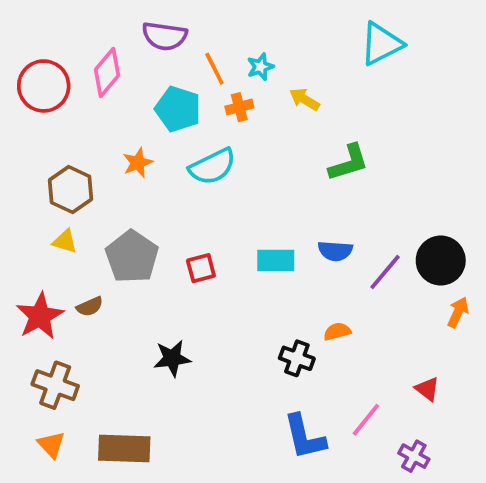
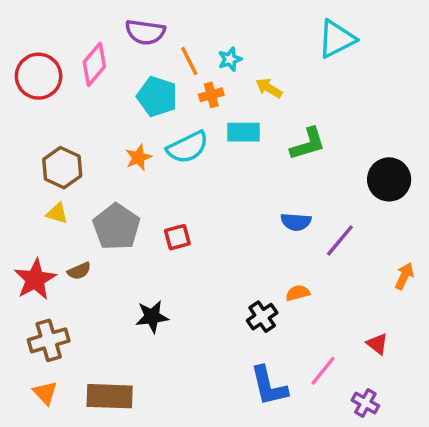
orange star: (138, 163) -> (138, 157), moved
cyan rectangle: (276, 260) -> (243, 132), moved
black circle: (441, 260) -> (389, 179), moved
black cross: (297, 358) -> (262, 317), turned 36
brown cross: (55, 385) -> (49, 340), turned -36

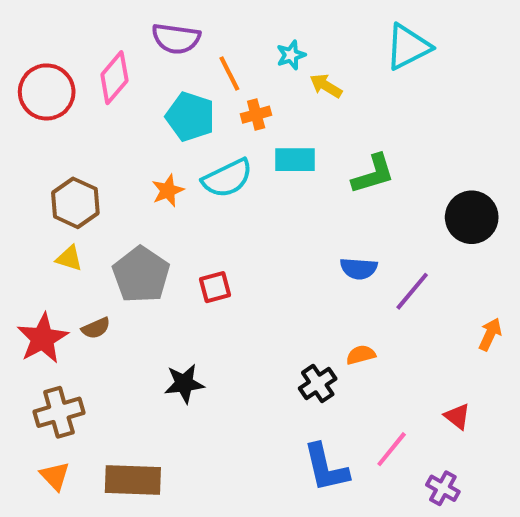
cyan star: (230, 59) -> (291, 55), moved
yellow arrow: (269, 88) -> (326, 86), moved

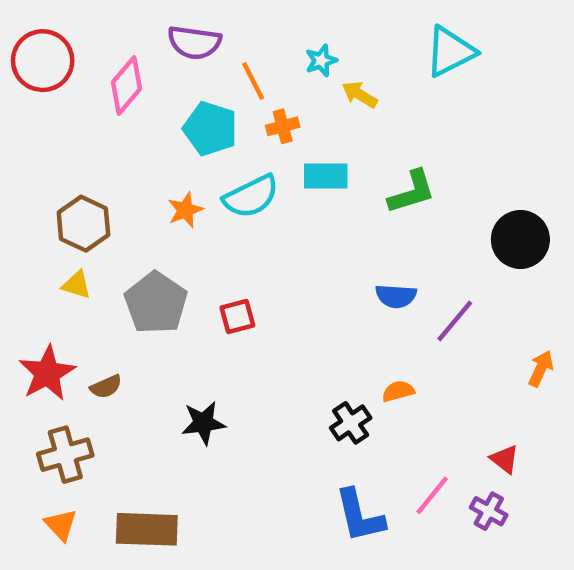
red circle: (47, 92) -> (43, 61), moved
brown semicircle: (96, 328) -> (106, 387), moved
purple cross: (443, 488) -> (489, 511), moved

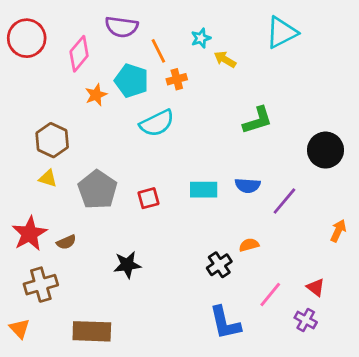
cyan rectangle: (326, 176) -> (204, 190), moved
orange star: (185, 210) -> (96, 95), moved
pink line: (432, 495) -> (270, 294), moved
orange triangle: (61, 525) -> (20, 328), moved

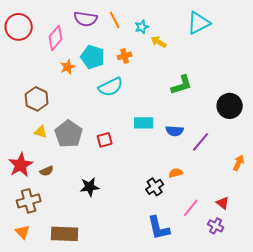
orange line: (158, 51) -> (115, 20), moved
yellow triangle: (48, 178) -> (41, 132), moved
cyan rectangle: (204, 190) -> (144, 123), moved
orange triangle: (20, 328) -> (23, 232), moved

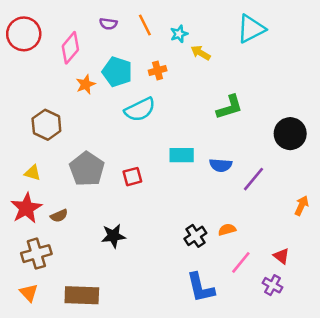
purple semicircle: (86, 19) -> (108, 24), size x0.6
yellow triangle: (41, 132) -> (33, 173), moved
orange semicircle: (176, 173) -> (227, 230), moved

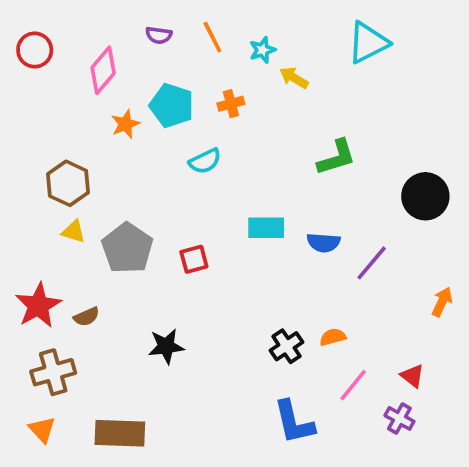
red circle: (24, 34) -> (35, 50), size x0.7
cyan semicircle: (140, 110) -> (205, 161), size x0.7
yellow triangle: (33, 173) -> (74, 231), moved

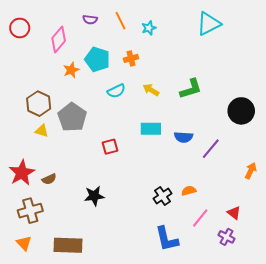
yellow arrow: (294, 78) -> (151, 90), moved
gray pentagon: (127, 248) -> (72, 117), moved

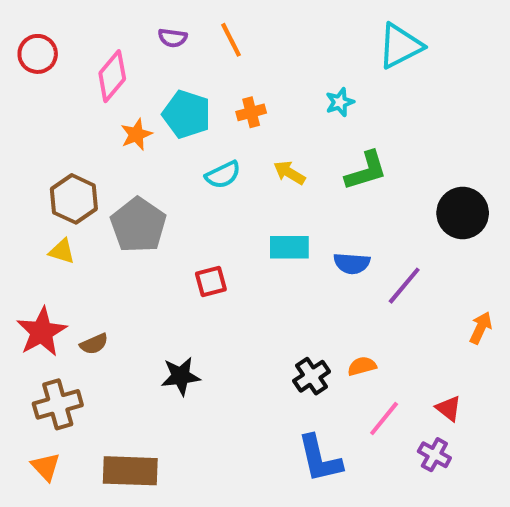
cyan star: (149, 28) -> (340, 102), moved
yellow triangle: (42, 131) -> (62, 251), moved

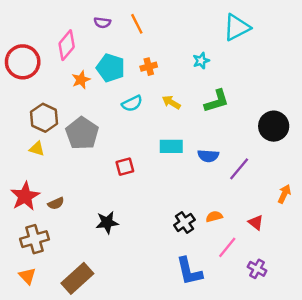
red circle: (38, 54) -> (23, 62), moved, size x1.5
red triangle: (449, 408) -> (256, 222), moved
brown rectangle: (130, 471) -> (77, 278), turned -44

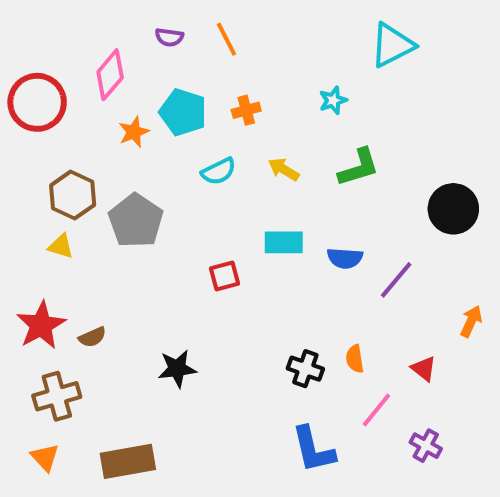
red square: (125, 167) -> (225, 276), moved
orange semicircle: (214, 217) -> (355, 359), turned -84
black cross: (184, 222) -> (305, 369), turned -36
brown rectangle: (77, 278) -> (128, 461), turned 32

